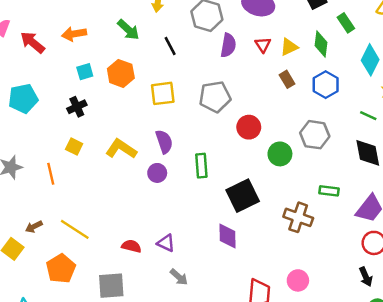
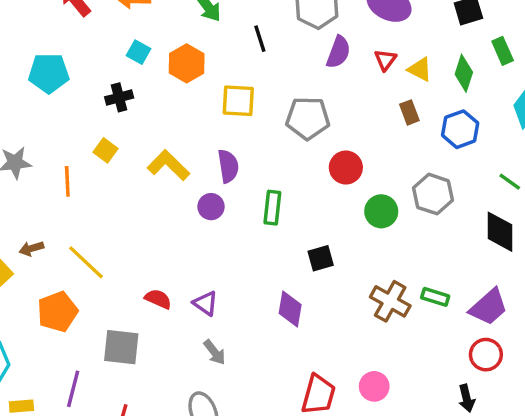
yellow triangle: (289, 47) -> (420, 69), turned 42
cyan square: (85, 72) -> (139, 52), turned 35
green rectangle: (329, 191) -> (435, 297), moved
black square: (243, 196) -> (321, 258), size x0.6

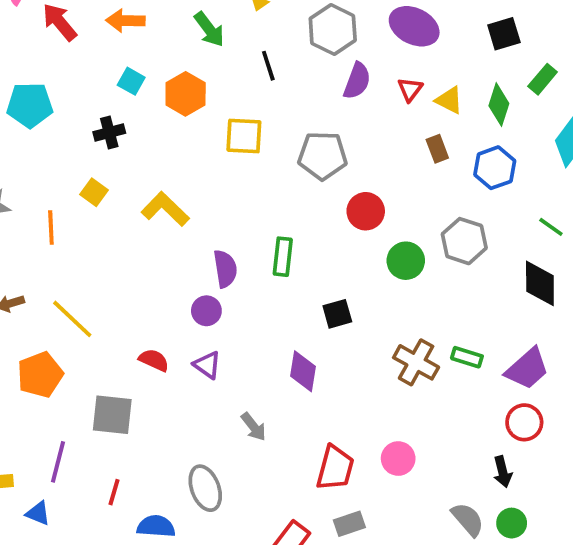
green rectangle: (503, 51) -> (543, 79), turned 64
purple semicircle: (228, 166) -> (225, 269), moved
purple circle: (211, 207) -> (206, 311), moved
gray arrow: (215, 352) -> (254, 427), moved

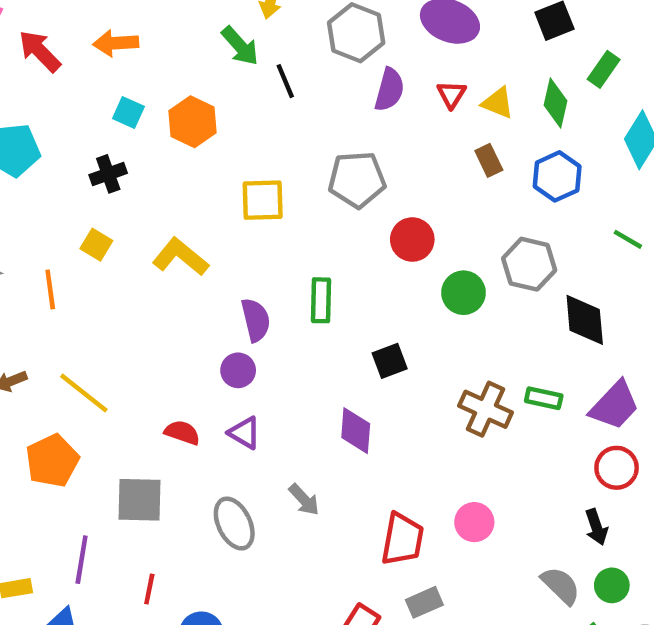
green arrow: (209, 29) -> (240, 46), moved
yellow square: (244, 136) -> (263, 200), moved
black diamond: (540, 283) -> (585, 320), moved
gray ellipse: (205, 488) -> (234, 524), moved

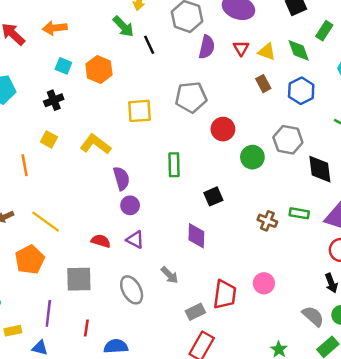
green diamond: (556, 103) -> (299, 50), turned -30
purple semicircle: (256, 320) -> (121, 178), moved
brown cross: (485, 409) -> (267, 221), size x0.7
gray rectangle: (424, 602) -> (195, 312), moved

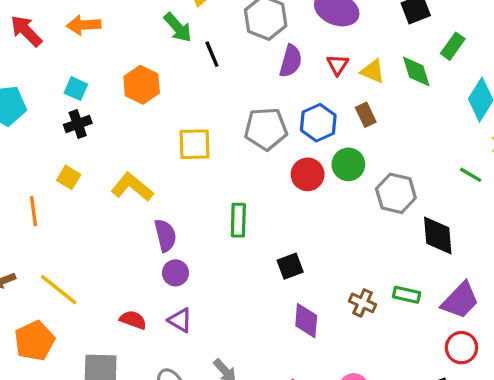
cyan square: (63, 66) -> (76, 89), moved
blue hexagon: (301, 91) -> (318, 123), moved
green circle: (252, 157) -> (348, 164), moved
purple diamond: (196, 236) -> (306, 321), moved

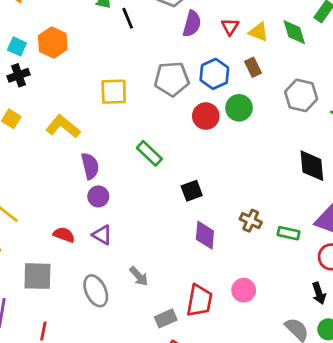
orange hexagon: (142, 85) -> (53, 43), moved
gray hexagon: (396, 193) -> (301, 95), moved
green rectangle: (238, 220) -> (149, 153), turned -48
green rectangle: (407, 295) -> (289, 233), moved

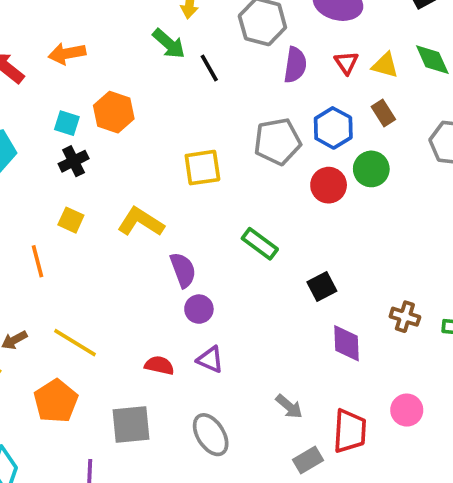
gray arrow: (139, 276) -> (289, 406), moved

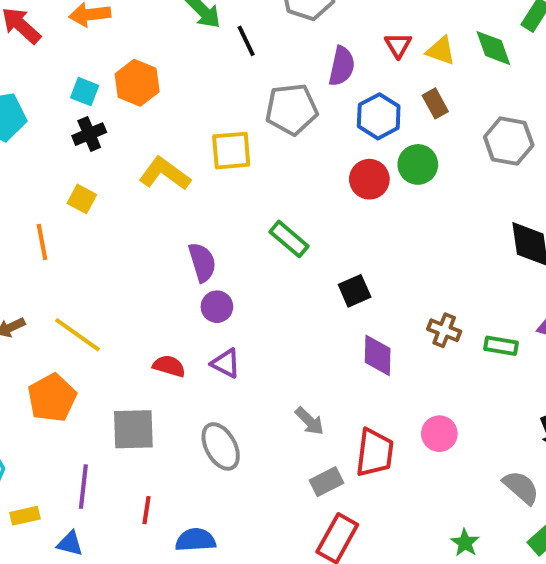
purple semicircle: (295, 65) -> (342, 66), moved
gray pentagon: (277, 141) -> (292, 109), moved
yellow L-shape: (141, 222) -> (165, 174), moved

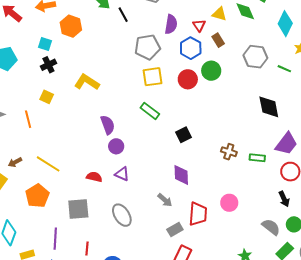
red triangle: (398, 45) -> (199, 25), moved
orange hexagon: (137, 83) -> (71, 26), moved
yellow square: (231, 151) -> (153, 77), moved
purple diamond: (378, 355) -> (181, 175), moved

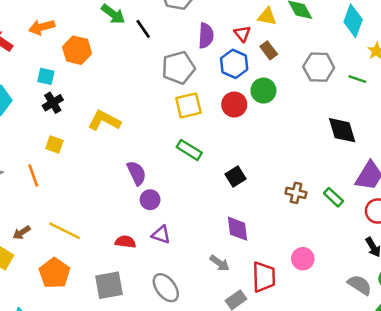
green rectangle: (257, 158) -> (333, 197), turned 42

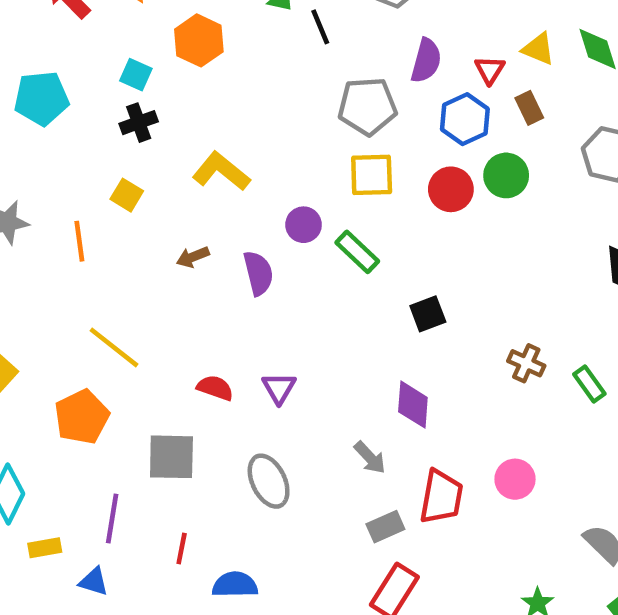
purple circle: (150, 200) -> (304, 225), moved
brown arrow: (22, 233) -> (193, 257), moved
purple triangle: (161, 235) -> (279, 388), turned 30

